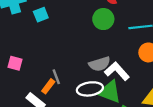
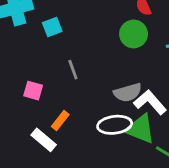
pink square: (15, 63) -> (33, 91), moved
gray line: (56, 77) -> (73, 70), moved

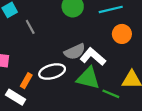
gray line: (73, 70) -> (30, 27), moved
white ellipse: (115, 125) -> (52, 72), moved

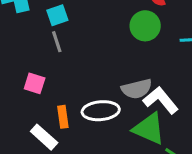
gray line: (30, 27) -> (57, 42), moved
orange rectangle: (26, 81) -> (63, 117), turned -48

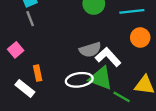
pink square: (35, 83) -> (16, 50), turned 35
white ellipse: (101, 111) -> (79, 80), moved

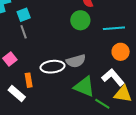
white L-shape: (108, 57) -> (113, 77), moved
white ellipse: (79, 80) -> (52, 67), moved

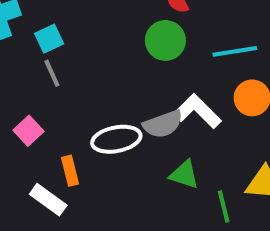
white L-shape: (113, 77) -> (197, 111), moved
green triangle: (84, 87) -> (184, 175), size x0.7
green line: (102, 104) -> (224, 206), turned 49

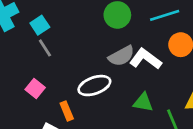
gray semicircle: (163, 124) -> (121, 56), moved

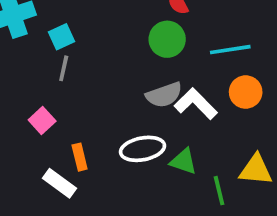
gray line: (45, 48) -> (64, 68), turned 36
white ellipse: (94, 86) -> (143, 149), moved

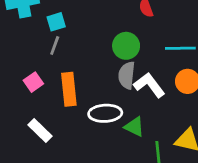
green circle: (167, 39) -> (126, 46), moved
gray semicircle: (164, 95) -> (127, 75), turned 108
orange rectangle: (80, 157) -> (69, 89), moved, size x1.6

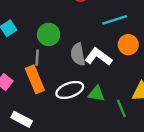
gray line: (55, 45) -> (37, 58), moved
green circle: (126, 46) -> (49, 34), moved

